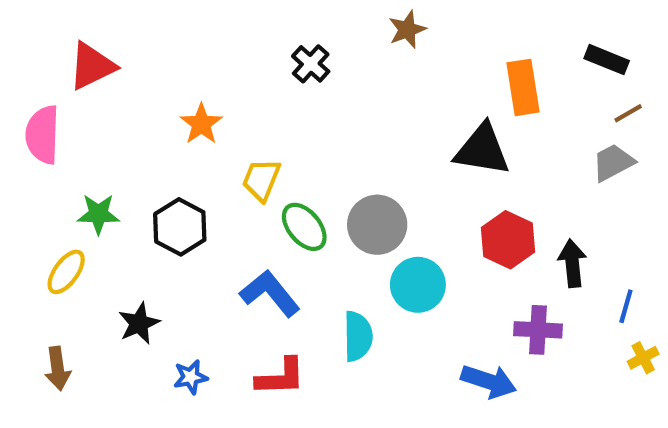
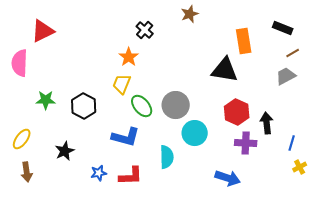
orange star: (201, 124) -> (129, 57), moved
yellow ellipse: (66, 272) -> (22, 139), moved
blue L-shape: (270, 293) -> (126, 137), turned 144
purple cross: (538, 330) -> (246, 143), moved
blue star: (191, 377) -> (99, 173), moved

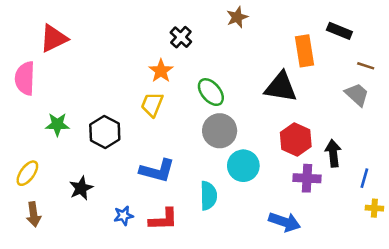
black rectangle: (283, 28) -> (339, 31), moved
brown line: (293, 53) -> (366, 66), turned 48
gray trapezoid: (286, 76) -> (357, 95), turned 70
green ellipse: (142, 106) -> (211, 92), moved
yellow cross: (300, 167) -> (374, 208), turned 32

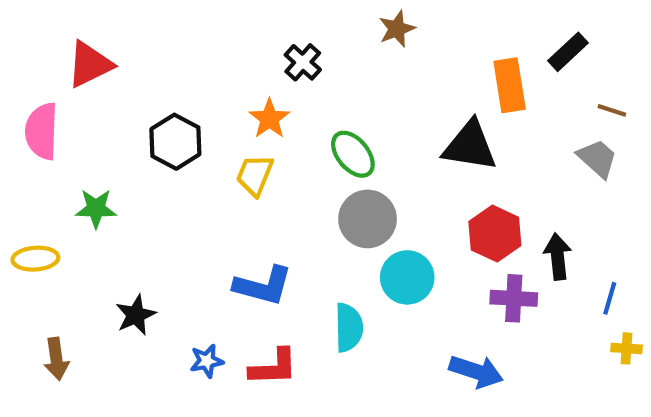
black rectangle: (339, 31) -> (568, 52), turned -65
black hexagon: (105, 132) -> (175, 142), moved
yellow ellipse: (27, 173) -> (35, 259), moved, turned 50

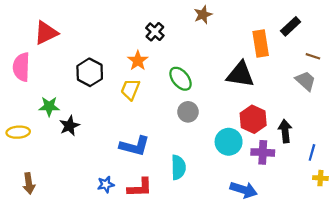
gray circle: (368, 219) -> (188, 112), size x0.7
cyan circle: (407, 277) -> (229, 142), moved
black star: (136, 315) -> (69, 126), moved

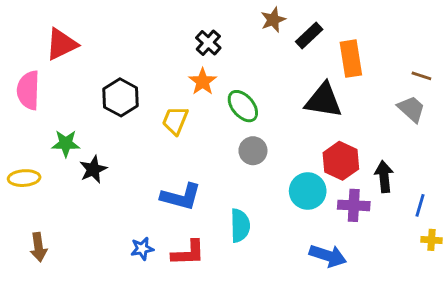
black rectangle: (291, 26) -> (309, 36), moved
orange star: (138, 61) -> (203, 82), moved

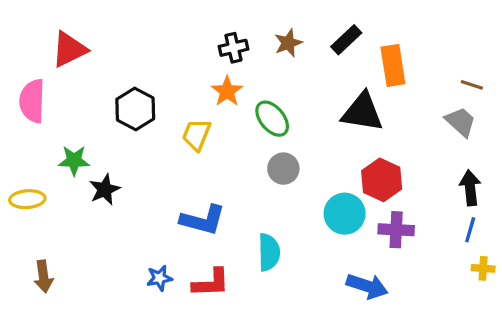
brown star: (273, 20) -> (288, 43), moved
black cross: (208, 43) -> (233, 48), turned 35
black arrow: (384, 177) -> (470, 188), moved

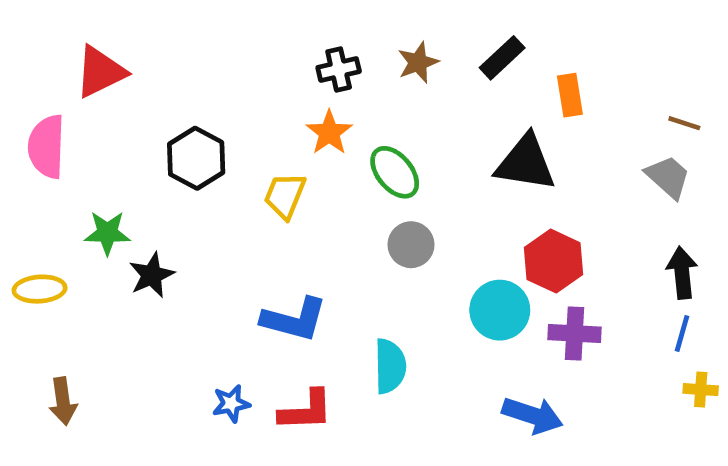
orange rectangle: (393, 65) -> (570, 95), size x0.7

